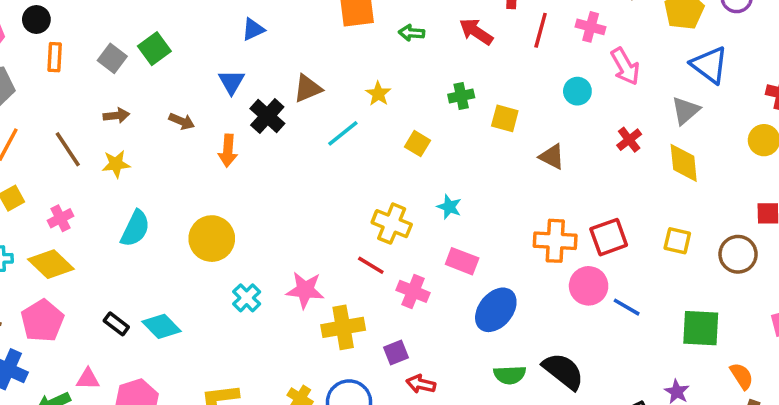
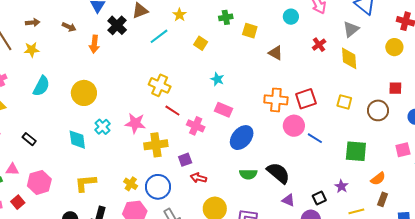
yellow cross: (392, 224) -> (160, 85), moved
cyan diamond: (162, 326) -> (77, 140), moved, turned 35
orange semicircle: (742, 376) -> (378, 179), turned 84

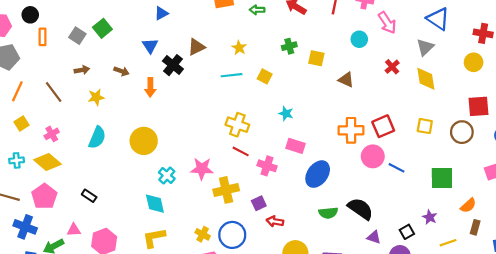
cyan line: (159, 36) -> (232, 75), moved, turned 36
yellow star: (32, 50) -> (96, 97), moved
yellow cross: (160, 85) -> (237, 125), moved
red square: (395, 88) -> (479, 106), size x1.5
cyan diamond: (77, 140) -> (155, 204), moved

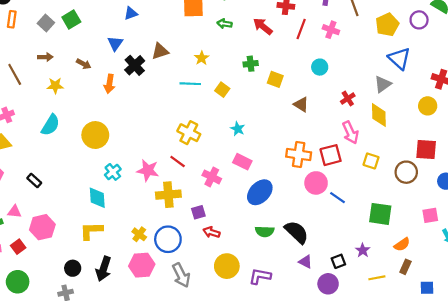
pink arrow: (387, 23) -> (350, 133), moved
red line: (241, 151) -> (178, 162), moved

